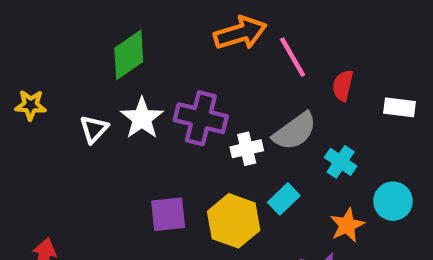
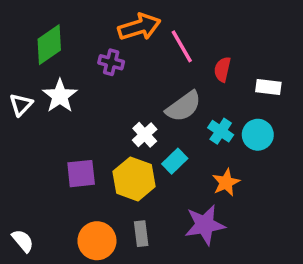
purple cross: (201, 118) -> (111, 62), moved, size x0.6
white cross: (247, 149) -> (145, 135), moved, turned -30
cyan circle: (393, 201) -> (258, 135), moved

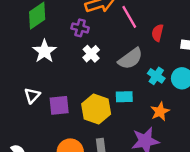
white triangle: (21, 105) -> (32, 95), moved
white cross: (145, 135) -> (91, 54), moved
cyan rectangle: (175, 161) -> (124, 97), turned 42

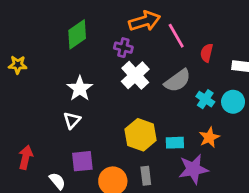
white star: (44, 51) -> (80, 89), moved
white cross: (91, 54) -> (135, 75), size x1.5
cyan rectangle: (124, 97) -> (175, 143), moved
purple square: (59, 105) -> (82, 161), moved

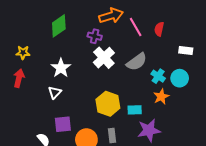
red semicircle: (207, 53) -> (159, 29), moved
yellow star: (18, 65) -> (23, 53), moved
orange star: (209, 137) -> (161, 97), moved
red arrow: (26, 157) -> (19, 78), moved

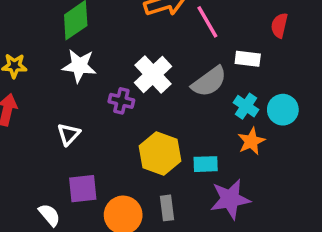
red semicircle: (159, 29) -> (279, 25), moved
purple cross: (95, 36) -> (121, 101), moved
white rectangle: (186, 51) -> (248, 59), moved
white star: (61, 68) -> (79, 66), moved, turned -30

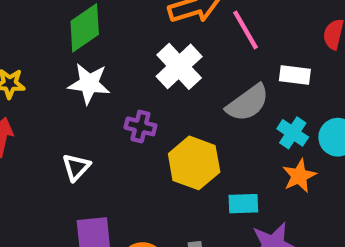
white cross: (153, 75) -> (179, 66), moved
yellow hexagon: (160, 154) -> (194, 163), moved

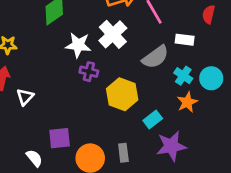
white star: (89, 84) -> (78, 45), moved
white triangle: (76, 167) -> (25, 97), moved
cyan rectangle: (243, 204) -> (153, 120), turned -36

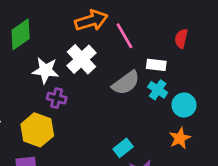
cyan cross: (183, 76) -> (158, 90), moved
yellow hexagon: (122, 94) -> (37, 130), moved
orange star: (187, 102) -> (180, 138), moved

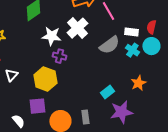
red semicircle: (181, 39) -> (151, 27), moved
cyan circle: (184, 105) -> (151, 46), moved
orange star: (180, 138) -> (138, 83), moved

